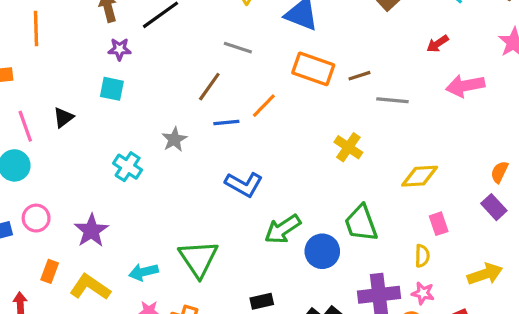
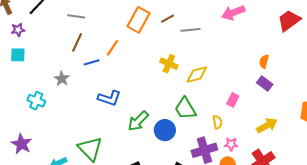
gray line: (238, 48) -> (76, 16), moved
orange rectangle: (313, 69) -> (139, 20), turned -70
yellow diamond: (420, 176) -> (197, 75), moved
pink rectangle: (439, 224) -> (233, 100), turned 56
yellow semicircle: (422, 256) -> (217, 122), moved

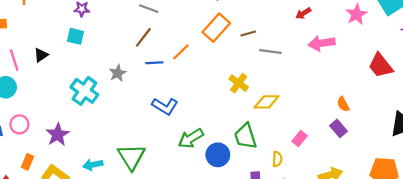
red trapezoid: (289, 20) -> (381, 66), turned -105
orange semicircle: (264, 61) -> (343, 104), turned -56
cyan cross: (36, 101) -> (84, 91), size x1.4

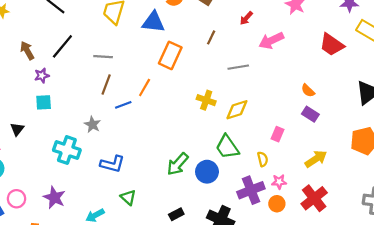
brown line: (248, 34) -> (211, 37), moved, turned -32
gray line: (270, 52) -> (238, 67), moved
blue L-shape: (165, 106) -> (112, 164), moved
green triangle: (131, 157) -> (128, 197), size x0.6

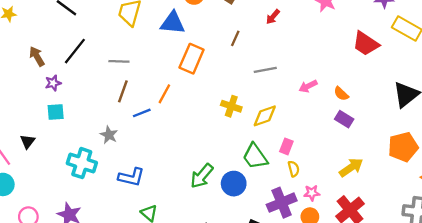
pink arrow: (271, 41) -> (308, 86), moved, size x0.7
pink rectangle: (277, 134) -> (286, 146), moved

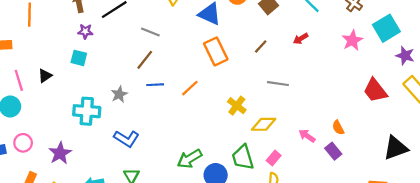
orange rectangle: (192, 59) -> (216, 51), turned -68
pink arrow: (308, 86) -> (307, 136), moved, turned 42
orange line: (164, 94) -> (190, 88), moved
cyan cross: (82, 163) -> (87, 111), turned -32

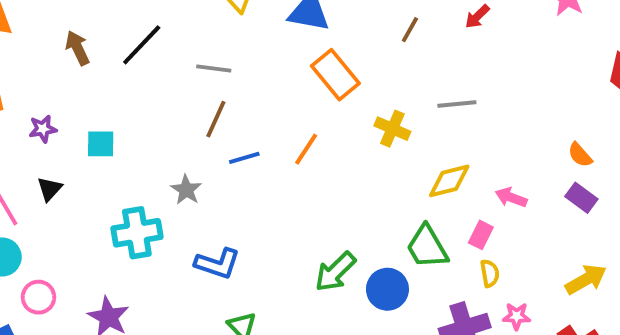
purple star: (85, 31) -> (43, 129), moved
brown line: (261, 47) -> (410, 30), moved
yellow cross: (237, 106) -> (392, 129), moved
pink arrow: (307, 136) -> (511, 197), moved
pink circle: (23, 143) -> (38, 297), moved

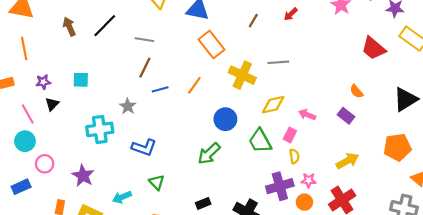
purple star: (43, 129) -> (43, 82), moved
yellow cross: (392, 129) -> (242, 75), size x1.4
orange semicircle: (580, 155) -> (356, 91), moved
blue circle: (387, 289) -> (225, 119), moved

